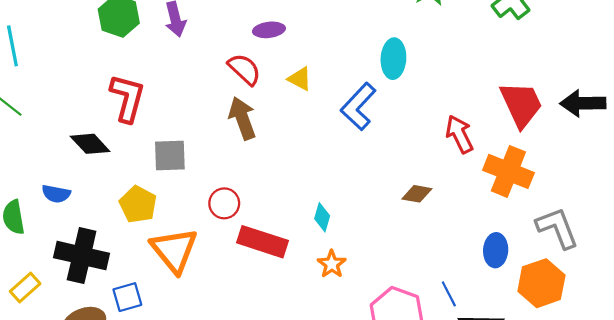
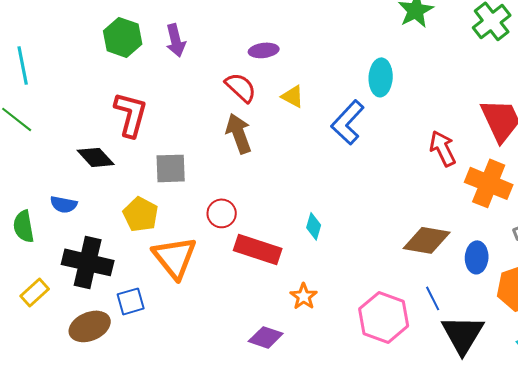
brown diamond: (417, 194) -> (427, 240), moved, size x1.6
orange star: (332, 264) -> (304, 296), moved

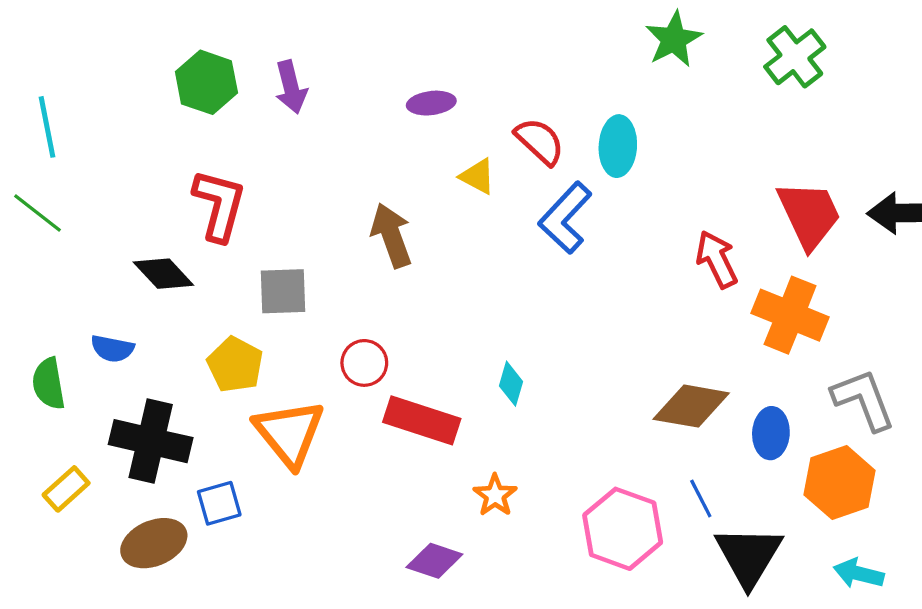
red semicircle: (241, 87) -> (540, 141), moved

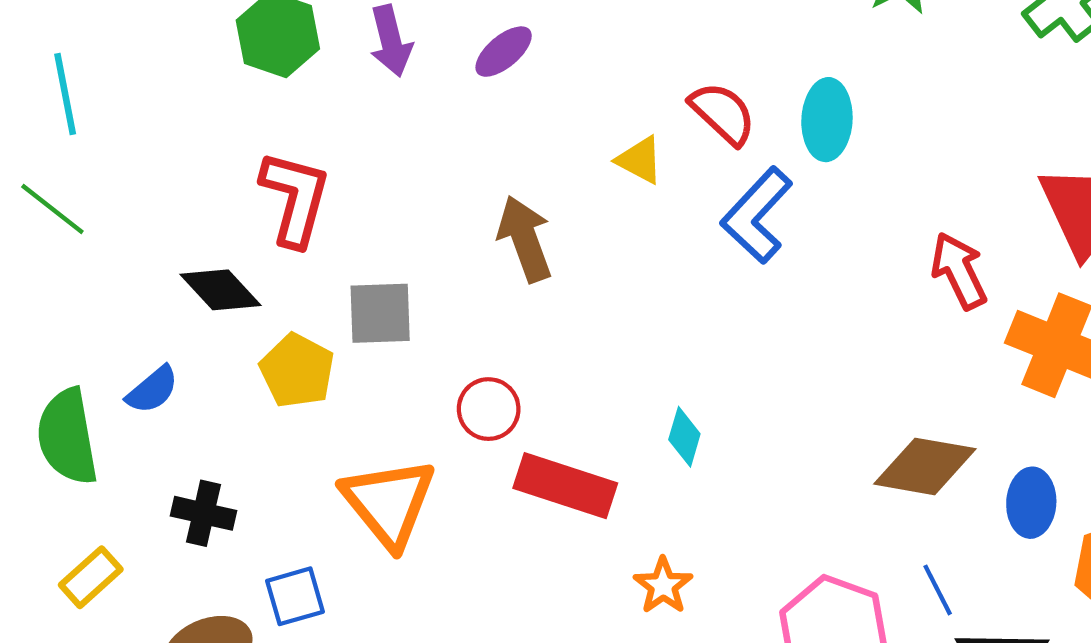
purple ellipse: (431, 103) -> (504, 52), moved, turned -33
blue semicircle: (112, 349) -> (152, 390), turned -51
yellow pentagon: (235, 365) -> (297, 371), moved
green semicircle: (49, 384) -> (67, 437), size x1.4
black cross: (151, 441) -> (203, 513), size x0.6

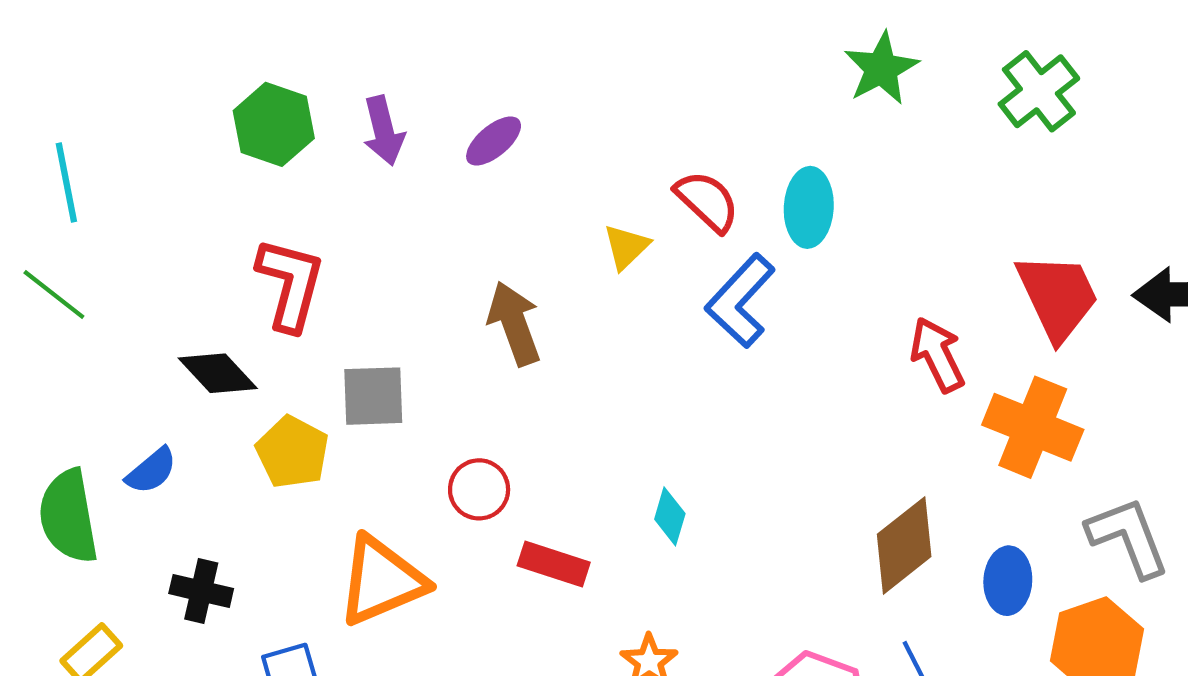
yellow triangle: (640, 160) -> (626, 247), turned 48
brown diamond: (925, 466) -> (904, 545), turned -48
red rectangle: (565, 486) -> (554, 564), size x0.7
orange triangle: (389, 503) -> (382, 581), turned 46

